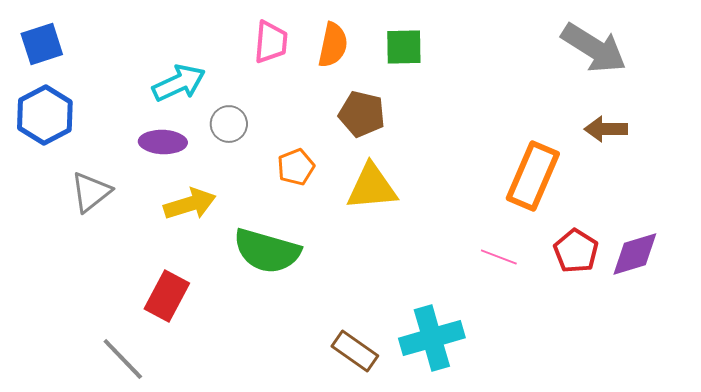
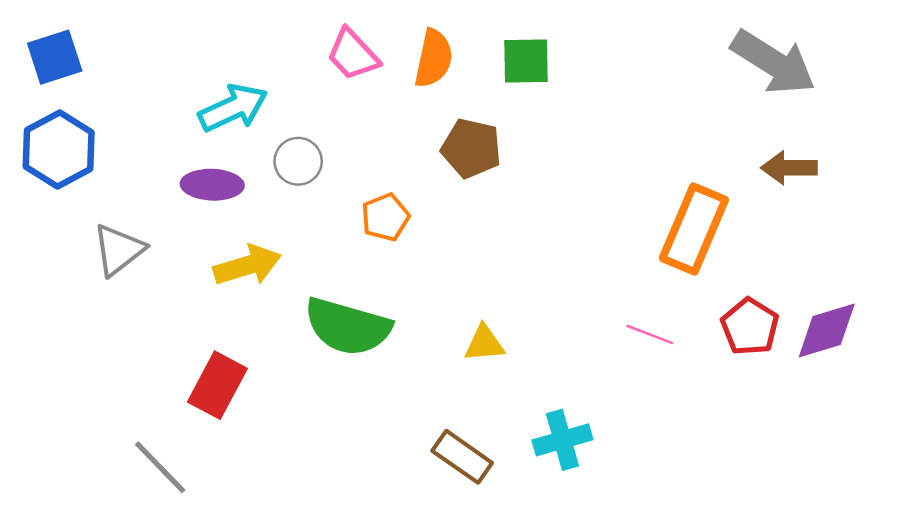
pink trapezoid: (271, 42) -> (353, 55), turned 132
yellow triangle: (372, 187) -> (484, 344), moved, size x0.6
cyan cross: (432, 338) -> (562, 440), size x0.7

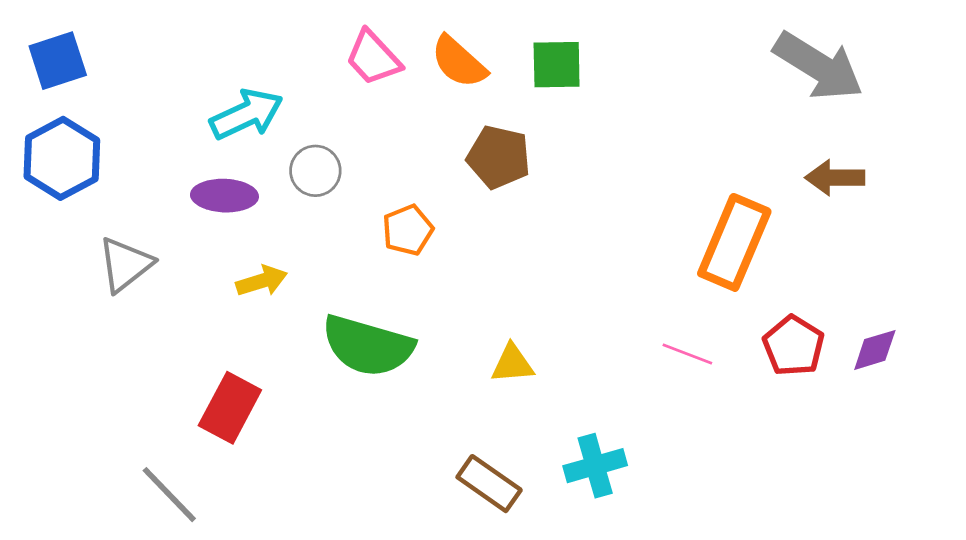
orange semicircle: (434, 58) -> (459, 62), turned 120
yellow arrow: (247, 265) -> (262, 281), size x0.7
purple diamond: (827, 331) -> (875, 350), size x0.7

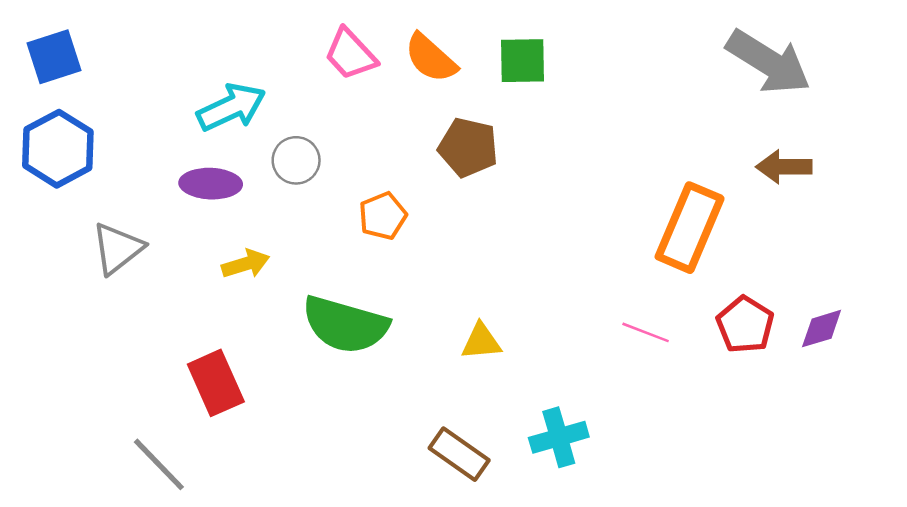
red rectangle: (230, 408) -> (216, 383), turned -52

